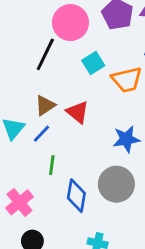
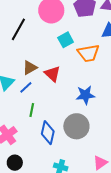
black line: (45, 54) -> (18, 29), moved

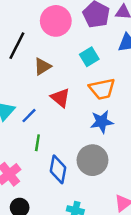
cyan square: (66, 40) -> (89, 57), moved
orange trapezoid: (88, 53) -> (102, 89), moved
brown triangle: (30, 68) -> (43, 66), moved

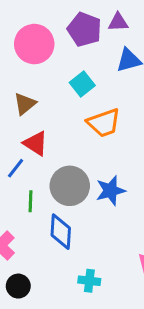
red triangle: (60, 98) -> (35, 143), moved
blue star: (102, 122) -> (111, 191), moved
gray circle: (92, 160) -> (70, 186), moved

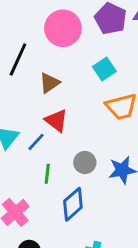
gray circle: (70, 186) -> (85, 163), size x0.6
blue diamond: (61, 232) -> (73, 204), turned 40

